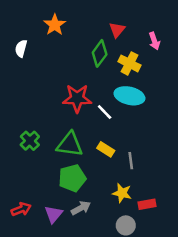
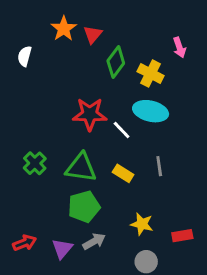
red triangle: (117, 30) -> (93, 34), moved
gray line: (131, 161) -> (159, 166), moved
red rectangle: (147, 204) -> (182, 236), moved

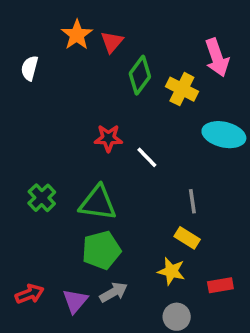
pink arrow: (179, 47) -> (217, 58), size x1.5
cyan ellipse: (151, 111) -> (224, 135), moved
red star: (90, 114) -> (108, 138), size x0.7
yellow rectangle: (123, 173) -> (187, 238), moved

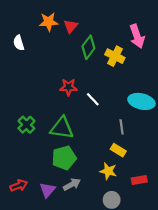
orange star: (77, 35) -> (49, 22), turned 30
white semicircle: (30, 68) -> (19, 43), turned -32
cyan ellipse: (224, 135) -> (141, 101), moved

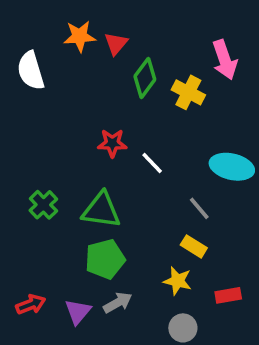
white semicircle: (19, 43) -> (31, 71), size x1.5
gray line: (122, 127) -> (199, 208), turned -32

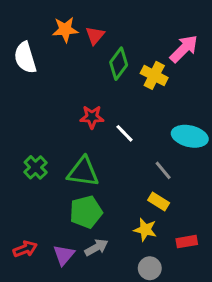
pink arrow: (225, 60) -> (184, 49), turned -116

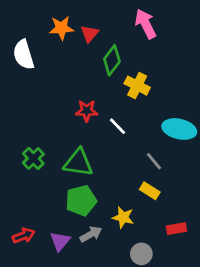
pink arrow: (184, 49) -> (146, 24), moved, turned -72
yellow cross: (154, 75) -> (137, 86), moved
yellow star: (145, 230) -> (123, 217), moved

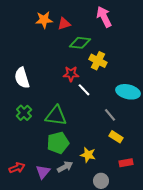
red triangle: (89, 34) -> (64, 24), turned 32
white semicircle: (24, 55) -> (22, 78), moved
green diamond: (112, 60) -> (80, 43), turned 60
red star: (87, 111) -> (71, 74), moved
yellow rectangle: (150, 191) -> (116, 137), moved

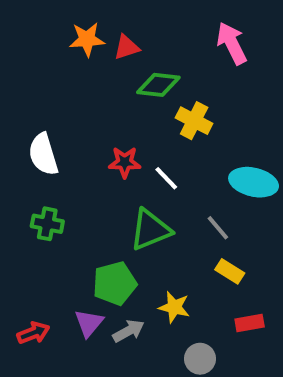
pink arrow: (104, 17) -> (232, 43), moved
red star: (71, 74) -> (125, 162), moved
green cross: (24, 113) -> (47, 224), turned -35
green triangle: (56, 116) -> (150, 230), moved, turned -30
purple triangle: (43, 172) -> (89, 323), moved

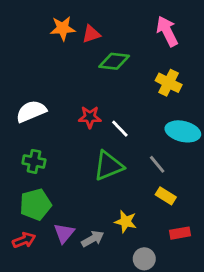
yellow cross: (194, 121) -> (169, 83), moved
white semicircle: (43, 154) -> (31, 111), turned 84
green pentagon: (115, 283) -> (35, 204), moved

